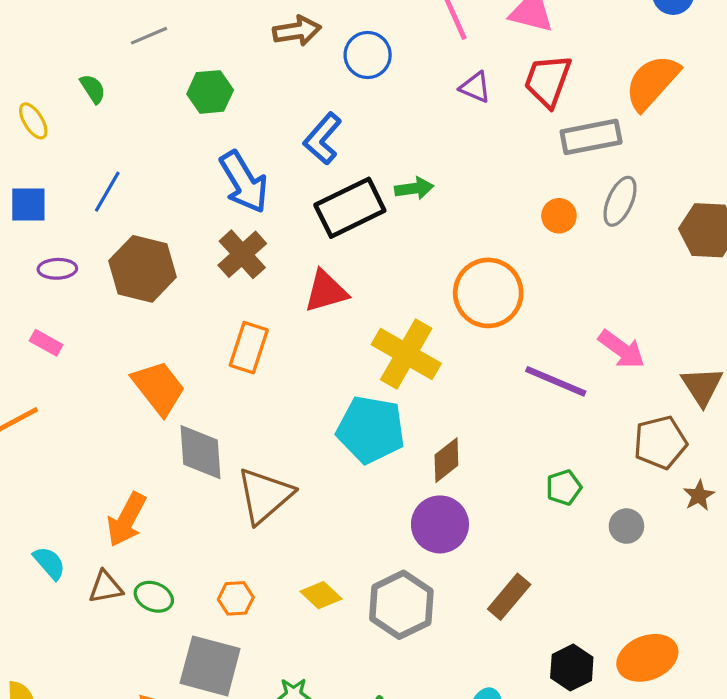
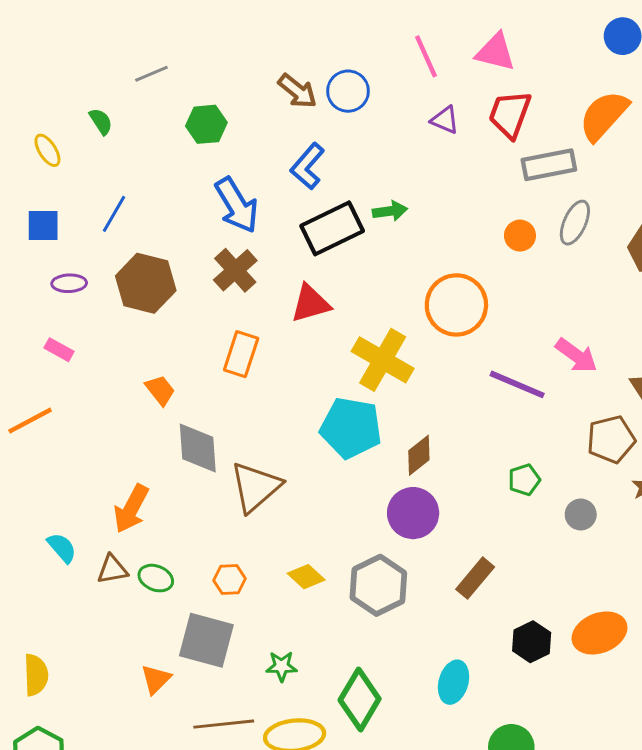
brown arrow: (297, 31) -> (297, 91), moved, turned 48
orange trapezoid: (159, 388) -> (160, 390), size x0.6

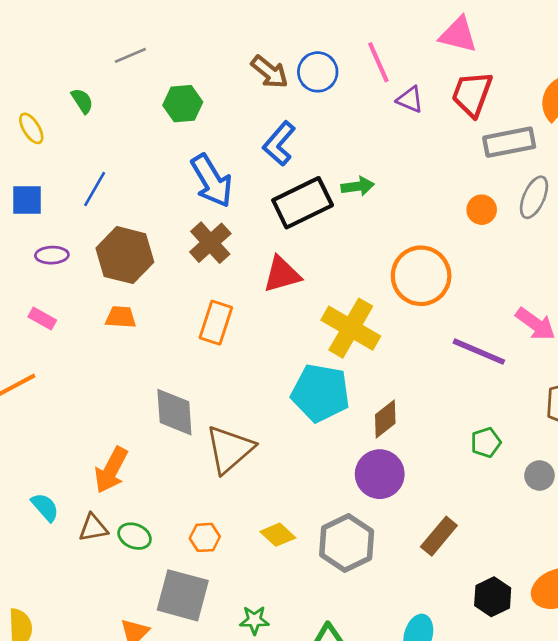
pink line: (426, 56) -> (378, 62), moved
orange trapezoid: (160, 390) -> (121, 317), moved, turned -48

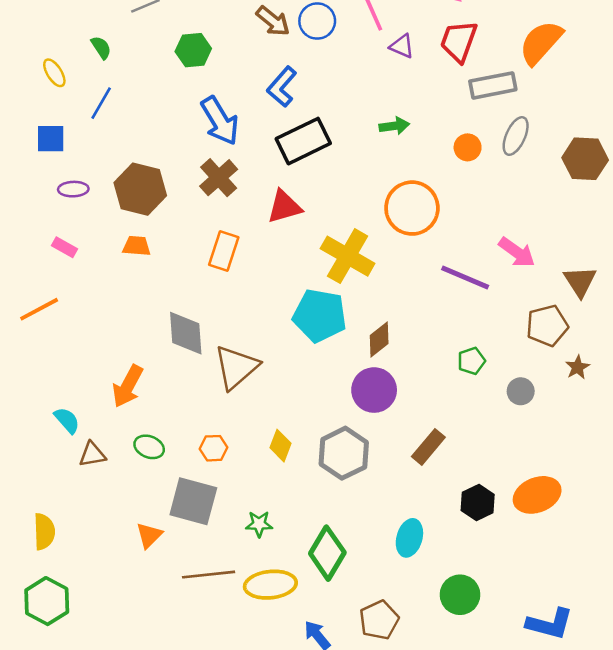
green arrow: (358, 186) -> (394, 126), moved
blue line: (95, 189) -> (101, 103), moved
brown triangle: (93, 528) -> (92, 454), moved
yellow diamond: (278, 535) -> (281, 446), turned 68

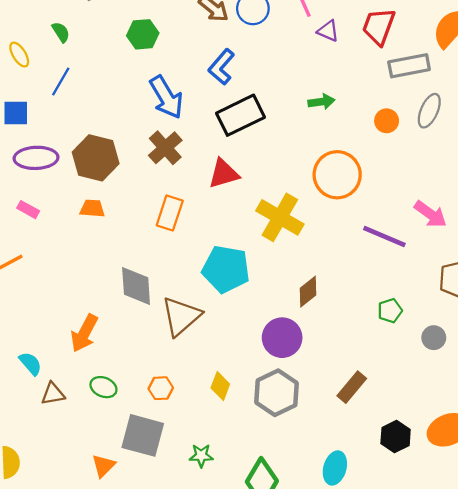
purple ellipse: (73, 189) -> (36, 158), size x1.6
cyan pentagon: (320, 315) -> (226, 269), moved
purple circle: (374, 390) -> (282, 338), moved

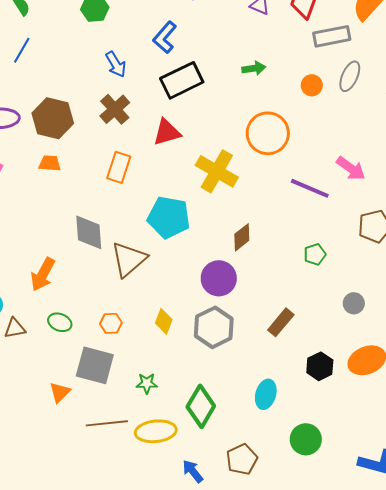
blue arrow: (166, 97) -> (116, 64), size x0.7
gray circle: (434, 338) -> (354, 303), moved

